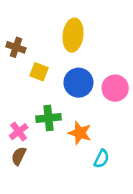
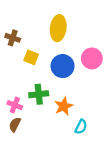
pink circle: (115, 88) -> (92, 58), moved
pink cross: (19, 132) -> (15, 105), turned -32
orange star: (80, 133) -> (64, 106), turned 30

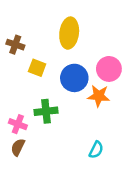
orange star: (64, 106) -> (99, 96), moved, turned 30

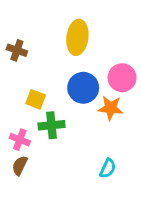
yellow square: (37, 68) -> (36, 99), moved

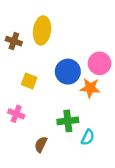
yellow ellipse: (77, 37) -> (42, 31), moved
green cross: (51, 125) -> (68, 121), moved
brown semicircle: (20, 166) -> (41, 144), moved

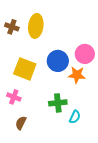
brown cross: (14, 41) -> (12, 27), moved
yellow square: (29, 81) -> (25, 69), size x1.6
brown semicircle: (41, 144) -> (21, 123), moved

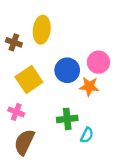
brown cross: (12, 27) -> (14, 42), moved
yellow square: (25, 69) -> (29, 80), turned 35
brown semicircle: (21, 123) -> (24, 142), size x1.6

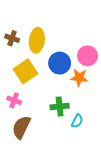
yellow ellipse: (42, 30) -> (37, 40), moved

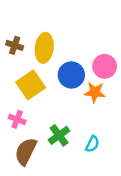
green cross: (60, 106) -> (59, 135), moved, turned -30

